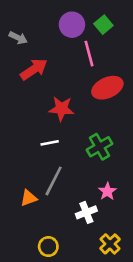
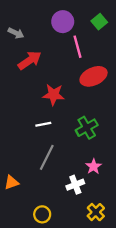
green square: (103, 25) -> (99, 22), moved
orange triangle: (29, 198) -> (11, 182), moved

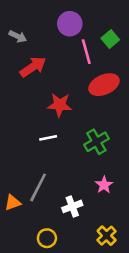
green square: (99, 22) -> (110, 39), moved
gray line: (47, 157) -> (38, 187), moved
white cross: (75, 185) -> (72, 206), moved

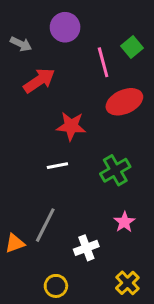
purple circle: (70, 24) -> (65, 27), moved

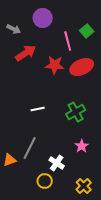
red star: (71, 126) -> (55, 65), moved
white cross: (86, 248) -> (57, 163), turned -35
yellow circle: (56, 286) -> (45, 181), moved

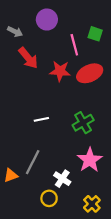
green square: (87, 31) -> (95, 34), turned -32
red arrow: (26, 53) -> (28, 58), turned 85
pink star: (82, 146) -> (90, 160), size x1.6

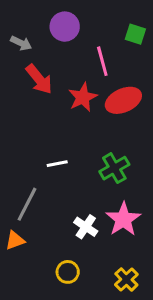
green square: (95, 34) -> (135, 34), moved
red star: (60, 71) -> (83, 97), turned -30
gray line: (33, 162) -> (27, 204), moved
white cross: (62, 179) -> (86, 227), moved

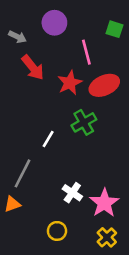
white line: (57, 164) -> (48, 139), turned -48
green cross: (114, 168) -> (84, 122), moved
pink star: (123, 219) -> (104, 203), moved

